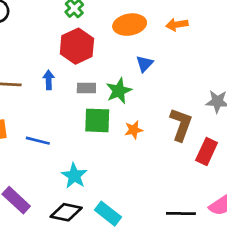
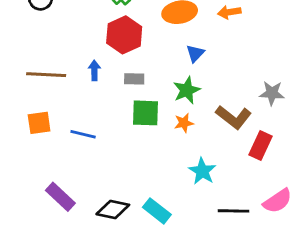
green star: (119, 91) -> (187, 90), moved
brown L-shape: (181, 124) -> (234, 117), turned 108
cyan star: (74, 176) -> (202, 171), moved

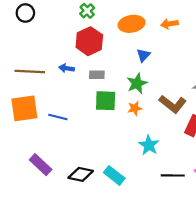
blue arrow: (94, 70) -> (67, 68), turned -80
orange square: (39, 123) -> (24, 108), size x1.5

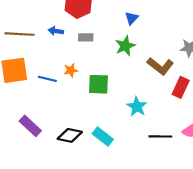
green square: (106, 101) -> (99, 84), moved
orange star: (135, 108) -> (71, 70), moved

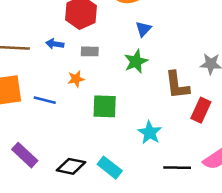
brown L-shape: (160, 66) -> (177, 85), turned 45
orange star: (71, 70) -> (76, 79), moved

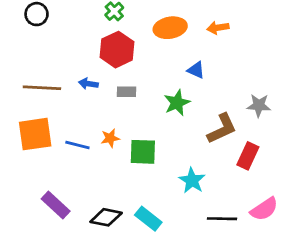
blue triangle: (143, 29) -> (196, 70), moved, turned -49
orange star: (76, 79) -> (110, 138), moved
brown L-shape: (177, 85) -> (222, 129), turned -108

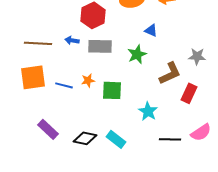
gray rectangle: (127, 92) -> (100, 46), size x1.6

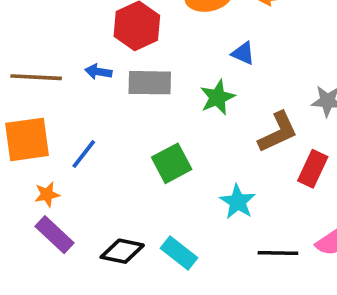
orange star: (88, 80) -> (47, 194), moved
blue line: (64, 85) -> (84, 154), turned -66
green square: (112, 90) -> (172, 163), turned -30

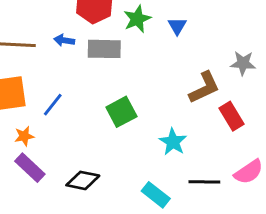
blue triangle: (243, 53) -> (177, 26), turned 36
green star: (217, 97) -> (137, 19), moved
red rectangle: (313, 169) -> (232, 116), turned -56
cyan rectangle: (179, 253) -> (156, 195), moved

